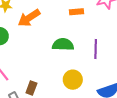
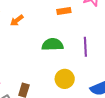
orange arrow: (29, 18) -> (17, 20), size x0.6

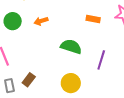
orange arrow: (17, 20) -> (41, 21), moved

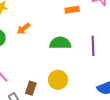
yellow circle: (71, 83) -> (58, 80), moved

